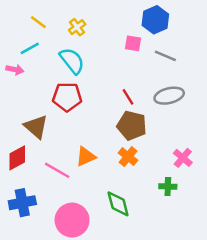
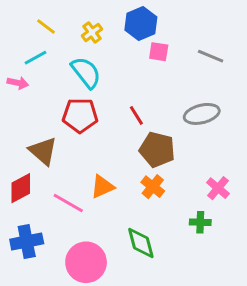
blue hexagon: (155, 20) -> (141, 23), moved
gray line: (165, 56) -> (211, 56), moved
red line: (128, 97) -> (136, 115), moved

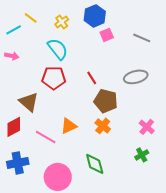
pink square: (159, 52) -> (107, 35), turned -32
cyan line: (36, 58) -> (14, 30), moved
green cross: (200, 222) -> (142, 155), moved, turned -32

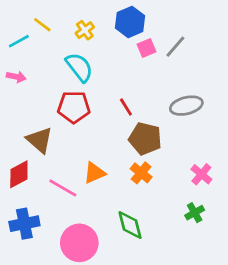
gray line: (142, 38) -> (175, 47), moved, turned -72

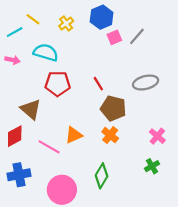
cyan semicircle: (79, 67) -> (46, 52), moved, turned -35
green diamond: (130, 225) -> (102, 176), turned 45

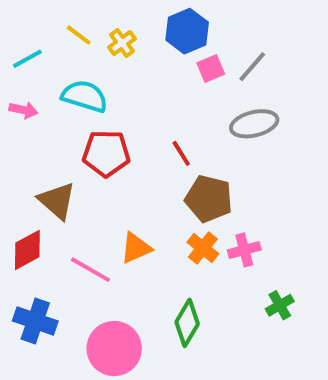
yellow line: (33, 19) -> (79, 35), moved
gray ellipse: (146, 82) -> (254, 124), moved
pink cross: (157, 136) -> (244, 250), moved, turned 35
blue cross: (19, 175) -> (35, 321), turned 30

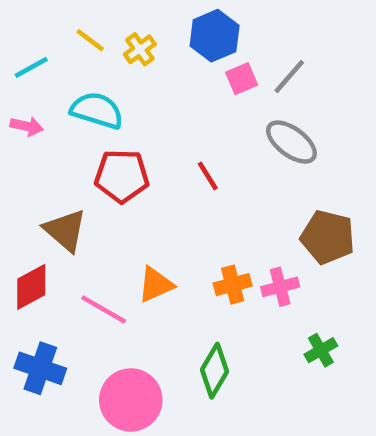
gray ellipse: (254, 124) -> (291, 142), turned 51
brown pentagon: (209, 199) -> (328, 237), moved
orange cross: (203, 248) -> (233, 285), turned 36

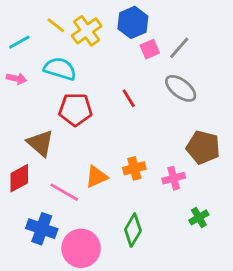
yellow cross: (140, 49) -> (87, 31), size x1.5
red line: (208, 176) -> (129, 98), moved
orange cross: (233, 285) -> (134, 168), moved
blue cross: (40, 368) -> (42, 229), moved

